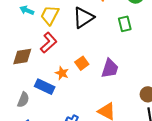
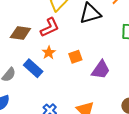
orange star: (62, 73) -> (49, 53), moved

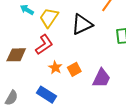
orange star: (49, 53) -> (55, 68), moved
blue rectangle: (33, 68) -> (46, 95), moved

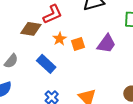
brown diamond: (16, 55) -> (31, 29), moved
purple trapezoid: (101, 78) -> (106, 44), moved

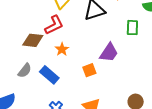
orange square: (78, 44) -> (89, 70), moved
gray semicircle: (11, 61) -> (25, 71), moved

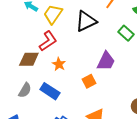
green rectangle: (132, 28) -> (126, 33), turned -42

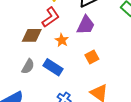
purple trapezoid: (106, 61) -> (86, 25), moved

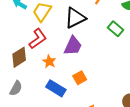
brown diamond: (32, 35) -> (19, 57), turned -30
blue rectangle: (53, 67) -> (56, 88), moved

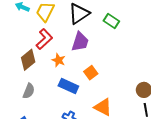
green rectangle: (115, 29) -> (111, 21), moved

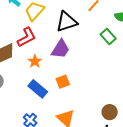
green rectangle: (111, 21) -> (108, 36), moved

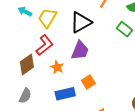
blue rectangle: (38, 89) -> (65, 94), turned -42

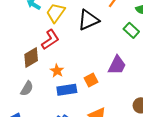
purple trapezoid: (80, 50) -> (117, 65), moved
orange star: (57, 67) -> (57, 71), moved

